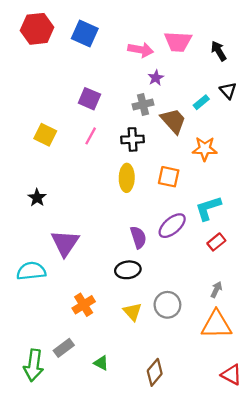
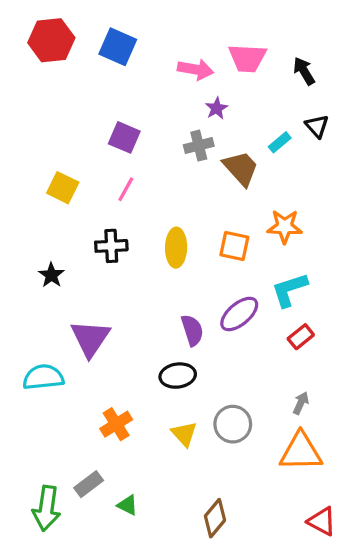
black cross: (133, 139) -> (111, 246), moved
orange star: (205, 149) -> (285, 227), moved
green triangle: (101, 363) -> (127, 505), moved

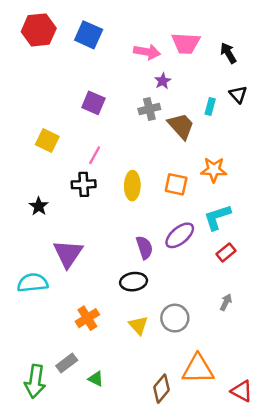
cyan rectangle: (280, 142) -> (210, 107), turned -35
pink line: (126, 189) -> (95, 155), moved
orange triangle: (301, 452) -> (198, 369), moved

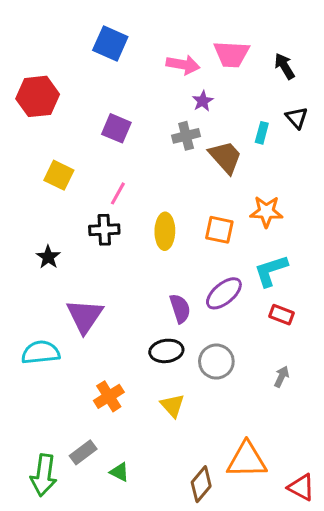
red hexagon: (39, 30) -> (38, 96), moved
red rectangle: (226, 252) -> (281, 315), turned 60
gray circle: (175, 318) -> (216, 362), moved

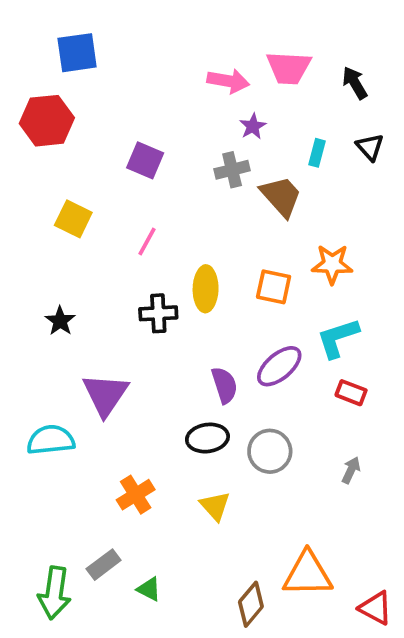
blue square: (110, 43) -> (77, 53), moved, turned -32
cyan rectangle: (262, 133) -> (317, 153), moved
black cross: (104, 230) -> (158, 313), moved

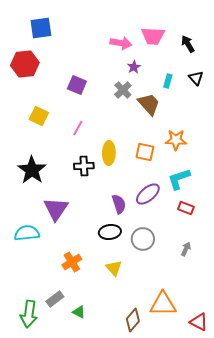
gray cross: (232, 170) -> (123, 90), turned -30
black star: (60, 321) -> (32, 170), size x1.8

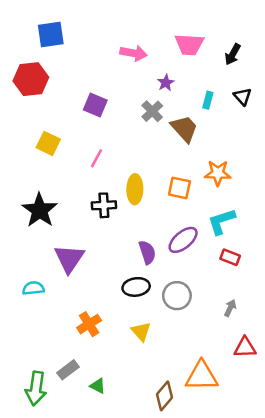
pink arrow: (121, 43) -> (134, 53), moved
black arrow: (188, 44) -> (233, 54), turned -120
cyan semicircle: (27, 233) -> (33, 288), size x0.7
red triangle: (199, 322) -> (245, 348), moved, turned -30

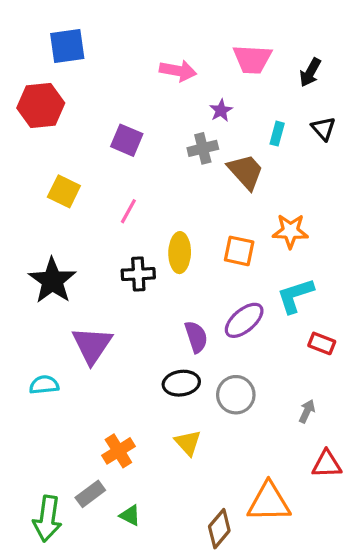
gray cross: (152, 111) -> (203, 148), turned 30
red rectangle: (230, 257) -> (322, 343), moved
orange cross: (89, 324) -> (118, 451), moved

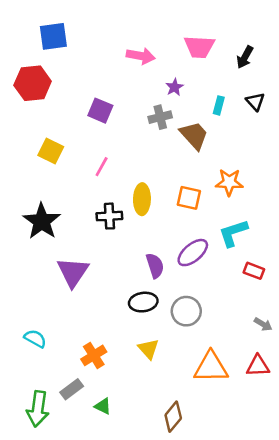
cyan semicircle: (44, 385) -> (35, 339), moved, turned 35
gray arrow: (307, 411) -> (263, 324), moved, turned 96
orange triangle: (269, 502) -> (211, 367), moved

